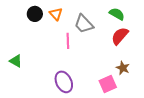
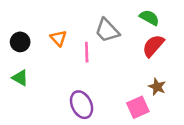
black circle: (35, 14) -> (20, 42), moved
orange triangle: (56, 14) -> (58, 38), moved

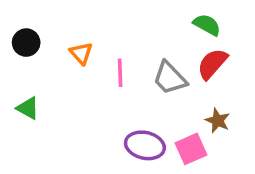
gray trapezoid: (107, 30) -> (170, 78), moved
black circle: (20, 42) -> (26, 43), moved
purple ellipse: (82, 105) -> (145, 145), moved, turned -52

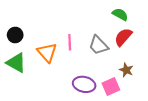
black circle: (26, 43) -> (15, 35), moved
orange triangle: (81, 53) -> (47, 52), moved, size x1.5
green triangle: (28, 108) -> (16, 63), size x1.5

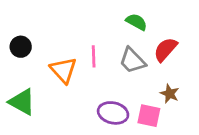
green semicircle: (120, 14) -> (136, 22), moved
green triangle: (16, 63) -> (22, 102), moved
pink square: (111, 86) -> (149, 116), turned 36

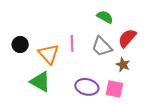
black circle: (21, 47) -> (20, 45), moved
brown star: (170, 94) -> (123, 65), moved
green triangle: (22, 102) -> (40, 82), moved

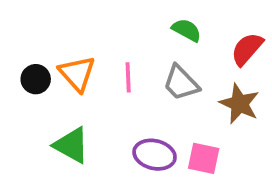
red semicircle: (127, 38) -> (247, 49), moved
orange triangle: (49, 54) -> (77, 74), moved
brown star: (123, 65) -> (239, 104), moved, size x1.5

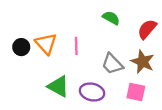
gray trapezoid: (181, 83) -> (112, 64), moved
green triangle: (72, 145) -> (58, 86), moved
pink square: (204, 158) -> (136, 92), moved

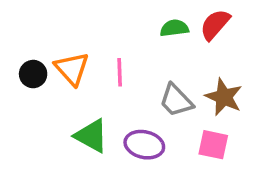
green semicircle: (111, 18) -> (174, 28), turned -36
red semicircle: (147, 29) -> (215, 25), moved

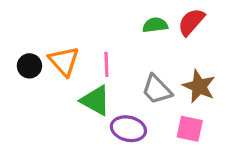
green triangle: (91, 136) -> (95, 100), moved

